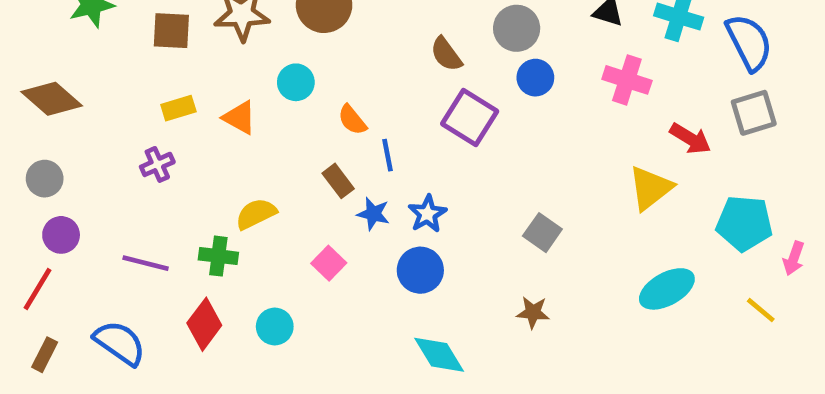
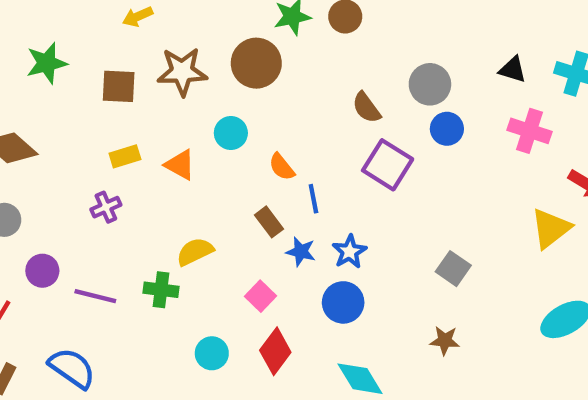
purple circle: (61, 235) -> (42, 271), moved
red diamond: (204, 324) -> (275, 351), moved

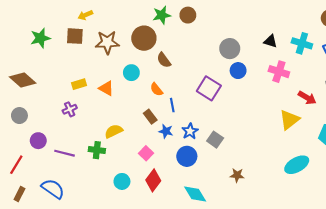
brown square: (119, 86) -> (75, 36), moved
brown semicircle: (366, 108) -> (164, 60), moved
gray square: (453, 269) -> (215, 140), moved

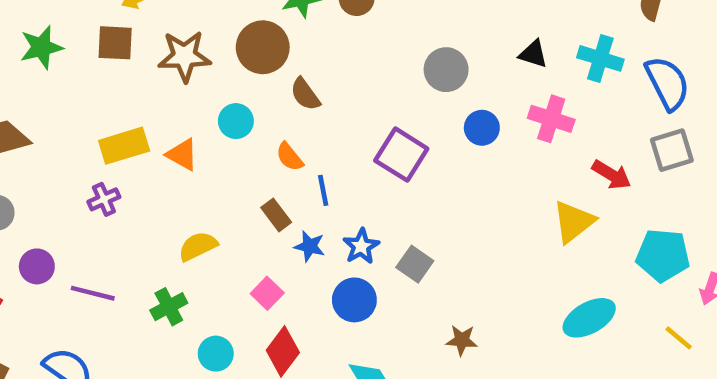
blue circle: (238, 71) -> (482, 128), moved
yellow rectangle: (79, 84) -> (124, 146), size x1.5
green cross: (97, 150) -> (169, 307), moved, turned -35

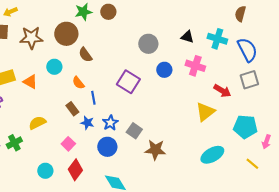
green cross: (169, 307) -> (14, 143), moved
brown star: (462, 340) -> (155, 150), moved, size x1.5

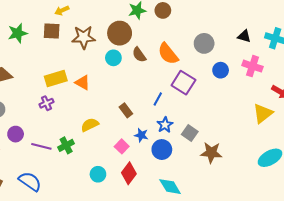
cyan circle: (54, 67) -> (113, 58), moved
orange semicircle: (78, 83) -> (168, 54), moved, size x1.6
blue line: (93, 98) -> (158, 99), moved, turned 40
blue star: (87, 123) -> (141, 135), moved

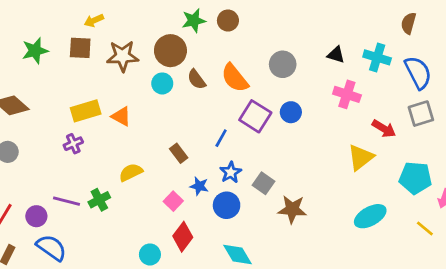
blue circle: (221, 70) -> (291, 112), moved
purple circle: (16, 134) -> (36, 216), moved
cyan circle: (98, 174) -> (150, 254), moved

